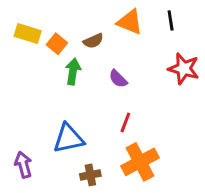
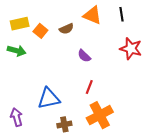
yellow rectangle: (28, 34) -> (20, 24), turned -30
green arrow: (73, 71) -> (17, 51), moved, turned 96

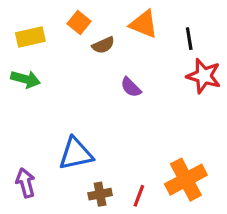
black line: (122, 14) -> (189, 39), moved
orange square: (40, 31) -> (79, 22), moved
red line: (89, 87) -> (139, 196), moved
orange cross: (100, 115) -> (186, 180), moved

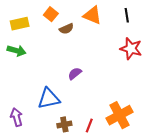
black line: (189, 39) -> (127, 15), moved
purple semicircle: (131, 87) -> (75, 74), moved, turned 96

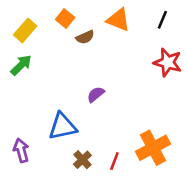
black line: (127, 15) -> (162, 20), turned 32
yellow rectangle: (20, 24) -> (25, 30), turned -36
green arrow: (17, 51) -> (21, 65), turned -60
brown cross: (64, 124) -> (82, 160), turned -32

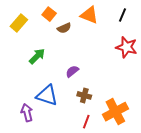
green arrow: (21, 65) -> (37, 56), moved
blue triangle: (62, 126) -> (47, 95), turned 30
purple arrow: (21, 150) -> (27, 113), moved
brown cross: (82, 160) -> (84, 95), moved, turned -32

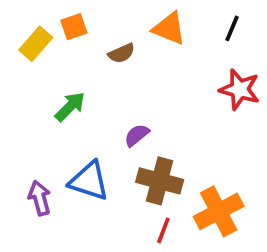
orange square: (49, 14) -> (74, 27), moved, turned 32
brown cross: (84, 95) -> (160, 181), size x1.6
purple arrow: (27, 113) -> (40, 198), moved

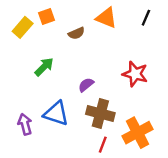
red star: (240, 89) -> (135, 74), moved

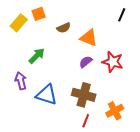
orange triangle: (106, 18) -> (89, 38), moved
purple semicircle: (86, 85) -> (86, 62), moved
purple arrow: (25, 124) -> (21, 81), moved
orange cross: (137, 133) -> (115, 111), size x0.7

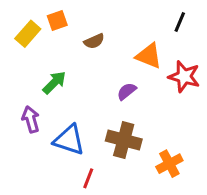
orange triangle: (89, 38) -> (149, 56), moved
red star: (113, 62) -> (184, 77), moved
red line: (86, 121) -> (88, 178), moved

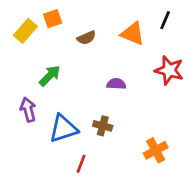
orange triangle: (149, 56) -> (133, 34), moved
purple semicircle: (127, 91) -> (116, 84), turned 42
blue triangle: (69, 140) -> (63, 129), turned -36
brown cross: (124, 140) -> (103, 126), moved, size x0.6

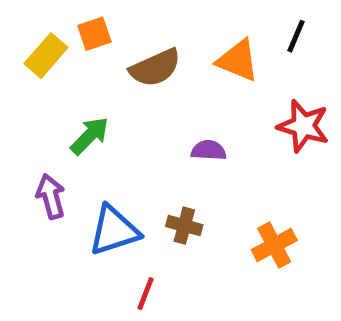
brown semicircle: (86, 38) -> (155, 68), size x1.5
orange cross: (156, 150) -> (274, 245), moved

